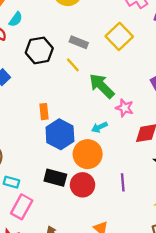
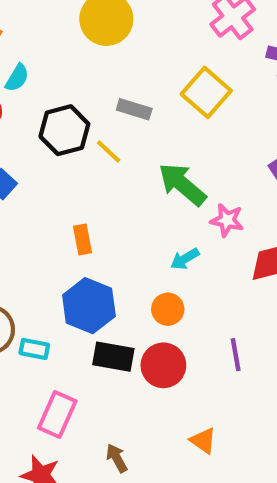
yellow line: (73, 65) -> (109, 152), moved
blue hexagon: (60, 134) -> (89, 306), moved
orange circle: (88, 154) -> (168, 309), size x0.6
cyan rectangle: (11, 182) -> (34, 349), moved

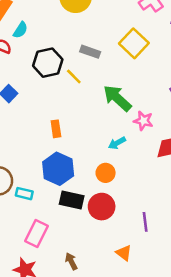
purple line: (236, 355) -> (145, 222), moved

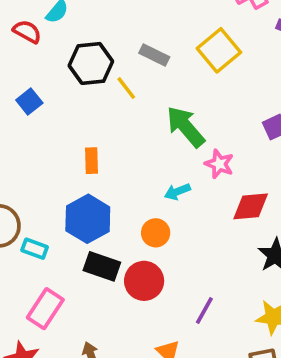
purple line: (145, 222) -> (204, 310), turned 30

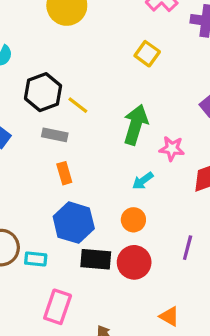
yellow square: (219, 50) -> (147, 54), size x0.7
gray rectangle: (154, 55) -> (55, 135), moved
green arrow: (186, 127) -> (136, 125), turned 72
purple line: (204, 310) -> (188, 248), moved

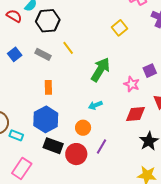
black hexagon: (43, 92) -> (48, 21), moved
gray rectangle: (55, 135) -> (43, 54), moved
pink star: (172, 149) -> (132, 84), moved
purple line: (188, 248) -> (102, 147), moved

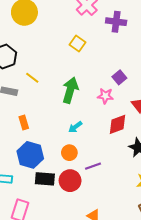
purple line: (102, 147) -> (93, 166), turned 56

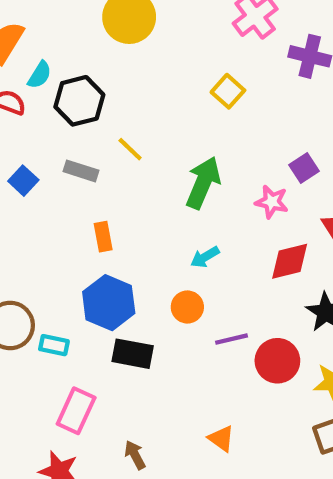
red circle: (70, 181) -> (277, 361), moved

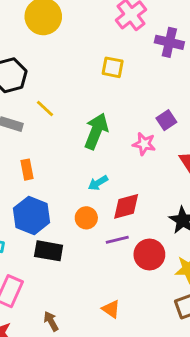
yellow square: (228, 91) -> (113, 67), turned -30
red diamond: (290, 261) -> (126, 206), moved

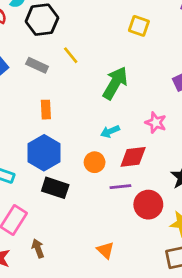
pink star: (144, 144) -> (156, 123), moved
brown arrow: (51, 321) -> (38, 248), moved

